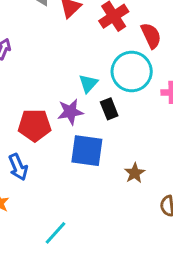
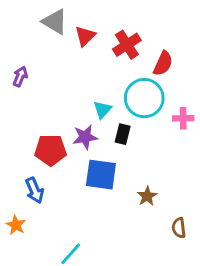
red semicircle: (151, 36) -> (163, 63), turned 50
black rectangle: (109, 109) -> (123, 134), turned 36

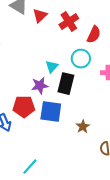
cyan circle: (144, 98) -> (81, 59), size x0.7
black rectangle: (123, 134) -> (66, 84), size x1.5
red pentagon: (50, 150) -> (24, 107), moved

